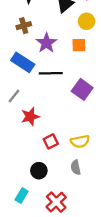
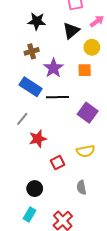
yellow semicircle: (80, 141) -> (86, 151), moved
black circle: (39, 171) -> (35, 189), moved

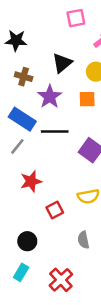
black star: (37, 21) -> (16, 40), moved
black triangle: (71, 31) -> (62, 63), moved
brown cross: (32, 51) -> (24, 77), turned 32
gray line: (22, 119) -> (17, 146), moved

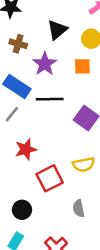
red square: (55, 210) -> (50, 178), size x1.5

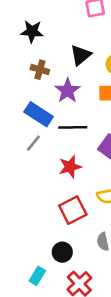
red star: (26, 149) -> (70, 167), moved
black circle: (22, 210) -> (62, 252), moved

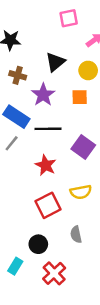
red star: (70, 167) -> (46, 165), turned -30

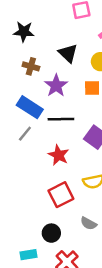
black triangle: (55, 62) -> (68, 53), turned -36
gray semicircle: (76, 234) -> (88, 223), turned -49
cyan rectangle: (15, 266) -> (29, 255), turned 49

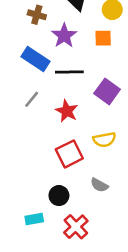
gray line: (25, 134) -> (32, 99), moved

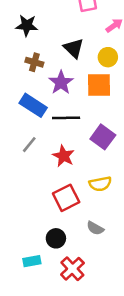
orange square: (103, 38) -> (99, 85), size x1.5

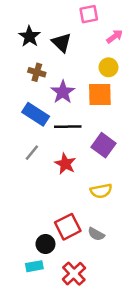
black star: (27, 25) -> (29, 36), turned 30
black triangle: (74, 48) -> (62, 43), moved
red square: (66, 198) -> (68, 227), moved
black circle: (56, 238) -> (45, 244), moved

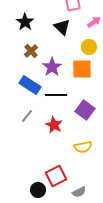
black triangle: (62, 43) -> (62, 27), moved
brown cross: (37, 72) -> (31, 51), turned 32
gray semicircle: (96, 234) -> (79, 192), moved, turned -56

